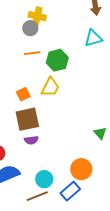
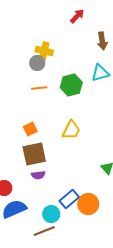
green hexagon: (57, 60) -> (71, 85), moved
yellow trapezoid: (50, 87) -> (71, 130), moved
blue rectangle: (70, 191) -> (69, 199), moved

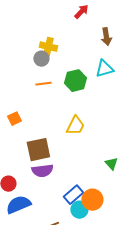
orange square: (30, 129) -> (14, 119), moved
purple semicircle: (38, 175) -> (42, 171), size x1.5
cyan circle: (51, 214) -> (79, 210), moved

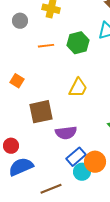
gray circle: (41, 59) -> (20, 21), moved
orange square: (14, 119) -> (17, 81), turned -32
purple semicircle: (42, 171) -> (66, 133), moved

